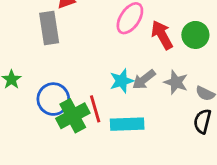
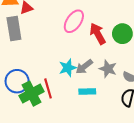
cyan rectangle: (127, 124) -> (87, 92), moved, size x0.7

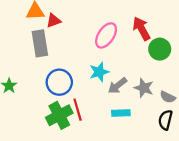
red arrow: (98, 34) -> (141, 29), moved
cyan star: (68, 68) -> (99, 72), moved
blue circle: (17, 81) -> (59, 82), moved

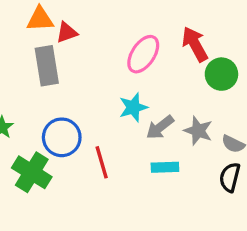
blue circle: (59, 82) -> (62, 137), moved
green cross: (59, 115) -> (32, 172), moved, turned -30

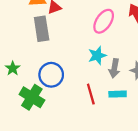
gray arrow: (160, 127) -> (114, 68), turned -42
red line: (102, 162) -> (91, 94), moved

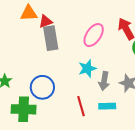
gray rectangle: (42, 29) -> (51, 38), moved
green cross: (32, 97) -> (24, 109), turned -30

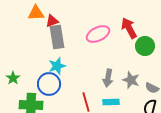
pink ellipse: (94, 35) -> (98, 34), turned 30
cyan star: (87, 68) -> (57, 66), moved

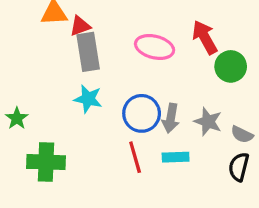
pink ellipse: (98, 34) -> (155, 47), turned 40
cyan star: (57, 66) -> (88, 99), turned 30
blue circle: (49, 84) -> (142, 113), moved

